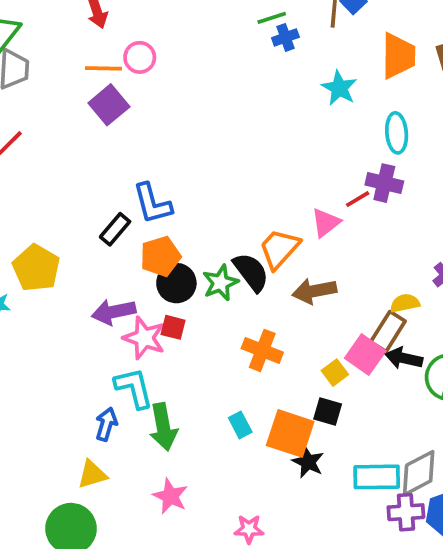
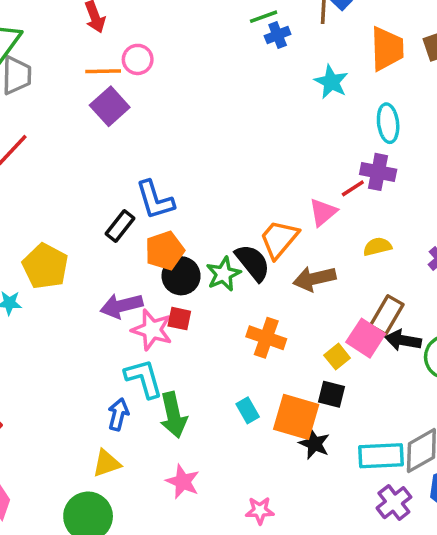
yellow semicircle: (405, 303) -> (377, 247), moved
purple cross: (406, 512) -> (394, 503), moved, turned -32

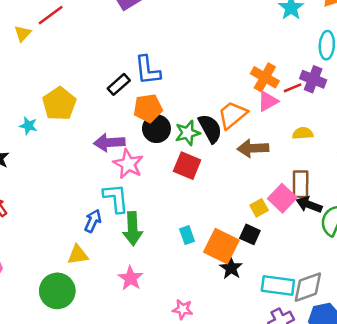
brown rectangle: (387, 315) -> (301, 184), turned -40
red square: (179, 319) -> (187, 166), moved, size x1.5
orange cross: (266, 338) -> (265, 77), moved

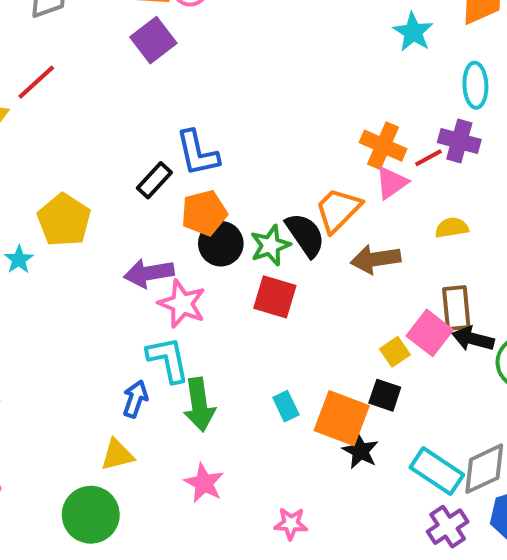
cyan star: (28, 126) -> (19, 260), turned 30
cyan rectangle: (278, 286) -> (437, 471), turned 32

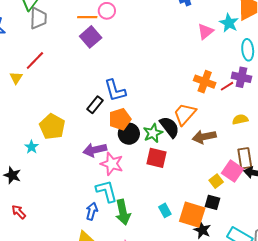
cyan star: (413, 32) -> (229, 23), moved
pink triangle: (392, 183) -> (205, 31), moved

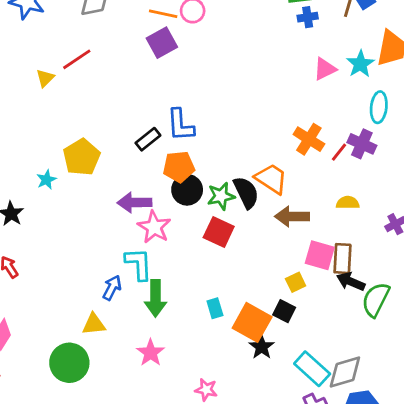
red line: (227, 86) -> (339, 152), turned -32
orange trapezoid: (185, 114) -> (271, 179), turned 70
pink square: (232, 171) -> (320, 255), moved, turned -30

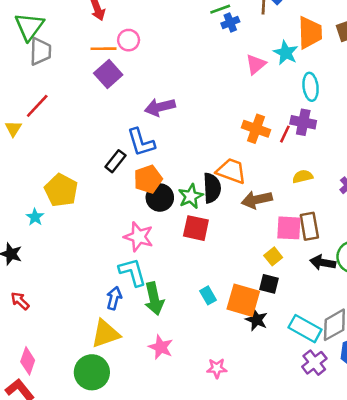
black semicircle: (246, 192) -> (212, 188), turned 36
purple arrow: (134, 202) -> (160, 107), moved
black arrow: (351, 282) -> (323, 263), moved
yellow triangle: (94, 324) -> (105, 334), size x1.4

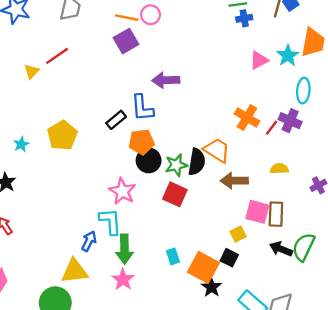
cyan star: (35, 217) -> (21, 144), moved
pink star: (161, 347) -> (123, 280), moved

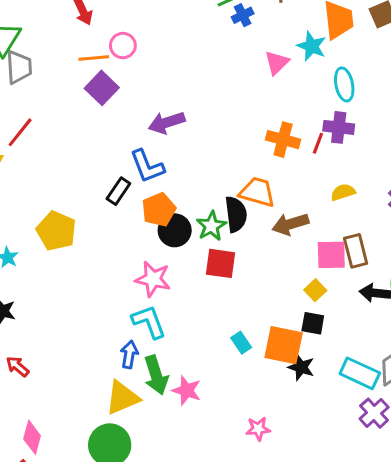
green arrow: (124, 249) -> (156, 375), moved

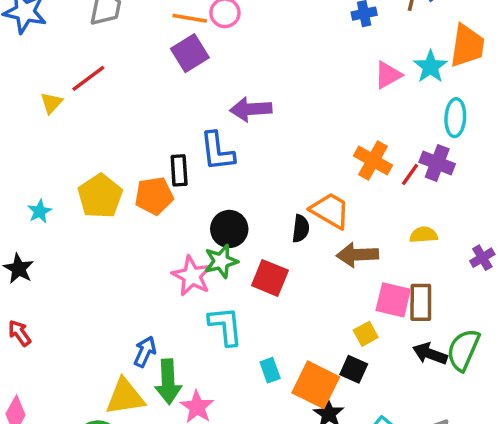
black rectangle: (118, 191) -> (179, 170), turned -52
orange pentagon: (159, 210) -> (154, 196), moved
black semicircle: (236, 214) -> (301, 229), size x0.7
green star: (211, 226) -> (221, 261), moved
cyan L-shape: (149, 322) -> (225, 326), moved

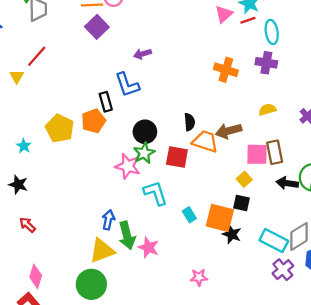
purple arrow: (251, 109) -> (142, 54), size x0.7
red line: (410, 174) -> (248, 20), moved, turned 48
orange trapezoid: (330, 210) -> (205, 141), moved

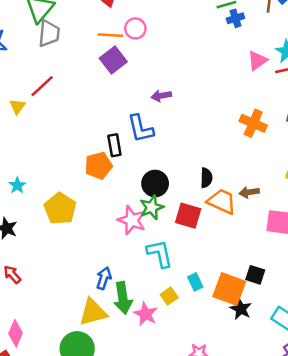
yellow pentagon: (60, 128) -> (60, 209), moved
brown arrow: (229, 131) -> (249, 192), size x0.7
yellow square: (244, 179) -> (169, 296), moved

